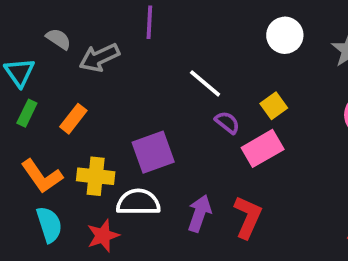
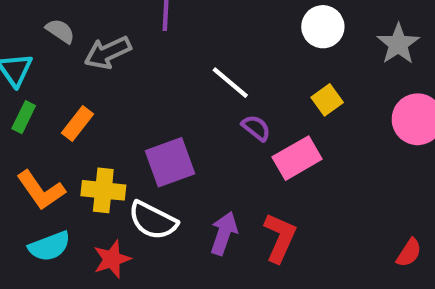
yellow square: (274, 106) -> (327, 100), moved
white semicircle: (138, 202) -> (153, 220), turned -153
cyan semicircle: (49, 224) -> (49, 246), turned 87

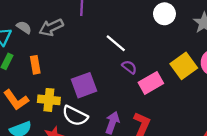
gray semicircle: (60, 31) -> (24, 27), moved
yellow square: (327, 100) -> (184, 66), moved, size x1.6
orange rectangle: (77, 124) -> (35, 65), turned -48

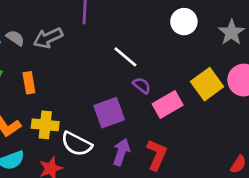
purple square: (84, 85) -> (109, 113), moved

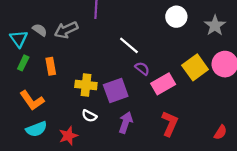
yellow cross: (45, 125) -> (86, 85), moved
white semicircle: (77, 144) -> (89, 116), size x0.6
red L-shape: (157, 155) -> (170, 124), moved

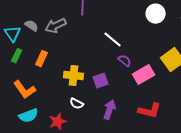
orange rectangle: (51, 66) -> (42, 59), turned 35
purple square: (116, 91) -> (101, 81), size x0.7
red L-shape: (170, 124) -> (150, 111), turned 80

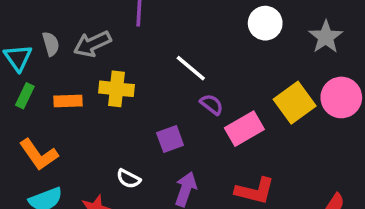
gray semicircle: (32, 26) -> (51, 44), turned 40
orange rectangle: (42, 59) -> (68, 101), turned 63
yellow cross: (74, 76) -> (116, 89), moved

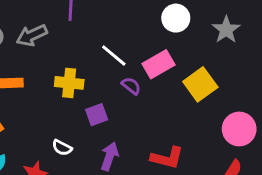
yellow cross: (116, 89) -> (69, 83), moved
pink circle: (341, 97) -> (239, 129), moved
pink rectangle: (244, 129) -> (158, 64), moved

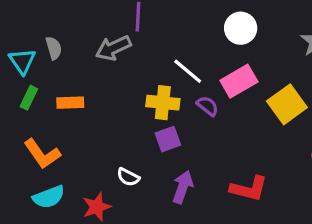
white circle: (176, 18) -> (241, 28), moved
gray arrow: (32, 35) -> (113, 48), moved
yellow cross: (69, 83) -> (163, 103), moved

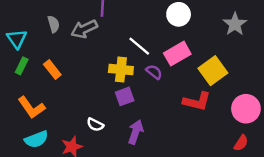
gray semicircle: (54, 48) -> (54, 24), moved
orange rectangle: (70, 103) -> (52, 69), turned 54
red L-shape: (249, 189) -> (197, 101), moved

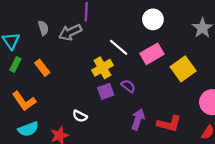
yellow cross: (121, 69) -> (102, 68), turned -36
purple semicircle: (154, 72) -> (128, 86), moved
red L-shape: (197, 101) -> (169, 124), moved
purple arrow: (136, 132) -> (138, 119), moved

